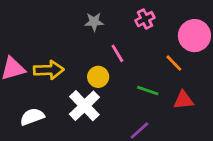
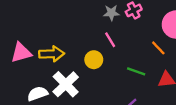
gray star: (94, 22) -> (111, 13), moved
white cross: (84, 106) -> (66, 84), moved

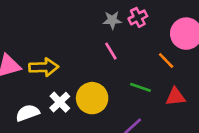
yellow circle: (94, 60) -> (92, 98), moved, size x1.5
white cross: (66, 84) -> (60, 102), size x0.7

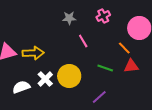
gray star: (112, 20) -> (69, 18), moved
red triangle: (175, 97) -> (131, 66), moved

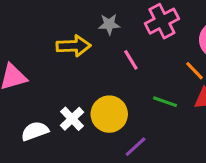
pink cross: (103, 16) -> (162, 21), size x1.5
yellow arrow: (33, 53) -> (74, 46), moved
purple line: (99, 97) -> (136, 147), moved

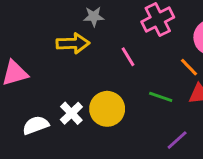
gray star: (109, 24) -> (94, 17), moved
purple line: (136, 147) -> (177, 140), moved

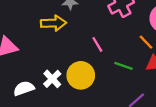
pink line: (128, 57) -> (97, 44), moved

